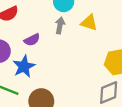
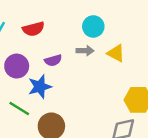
gray arrow: (60, 25) -> (85, 51), turned 70

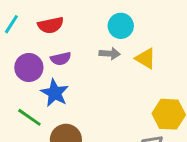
purple semicircle: (53, 60) -> (61, 59), moved
blue star: (40, 87) -> (55, 93), turned -30

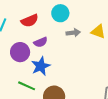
cyan circle: (121, 26) -> (60, 13), moved
blue star: (55, 93) -> (41, 66), turned 30

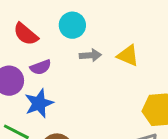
red semicircle: (30, 21) -> (26, 34), turned 60

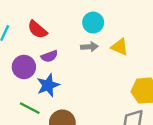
cyan circle: (72, 25) -> (93, 23), moved

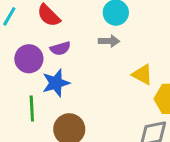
yellow triangle: (120, 47) -> (142, 75), moved
green line: (30, 108) -> (32, 108), turned 55

